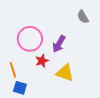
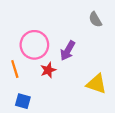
orange line: (13, 70) -> (15, 69), moved
yellow triangle: (65, 73) -> (96, 84), moved

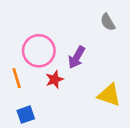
blue square: (23, 101) -> (26, 115), turned -35

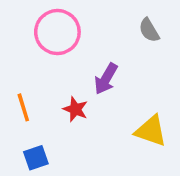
pink circle: (39, 51) -> (57, 32), moved
red star: (54, 79) -> (75, 109), turned -30

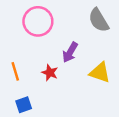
gray semicircle: (149, 30) -> (99, 20), size x1.5
yellow triangle: (151, 131) -> (100, 73), moved

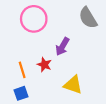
orange line: (15, 71) -> (22, 70), moved
yellow triangle: (100, 73) -> (73, 85), moved

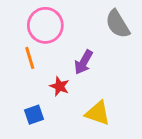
orange line: (22, 70) -> (30, 58), moved
blue square: (21, 93) -> (34, 115), moved

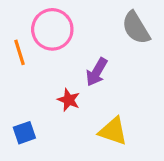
orange line: (30, 58) -> (19, 52), moved
blue square: (34, 115) -> (24, 133), moved

